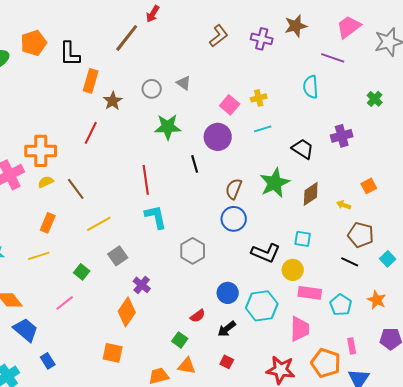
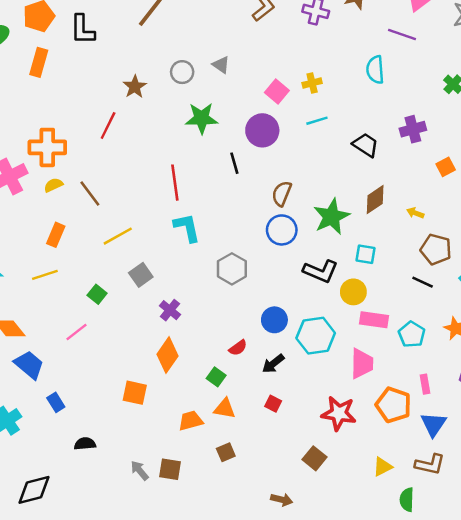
orange rectangle: (91, 81) -> (39, 62), moved
green star: (275, 183) -> (332, 217), moved
orange square: (369, 186) -> (446, 167), moved
orange diamond: (127, 312) -> (168, 355), moved

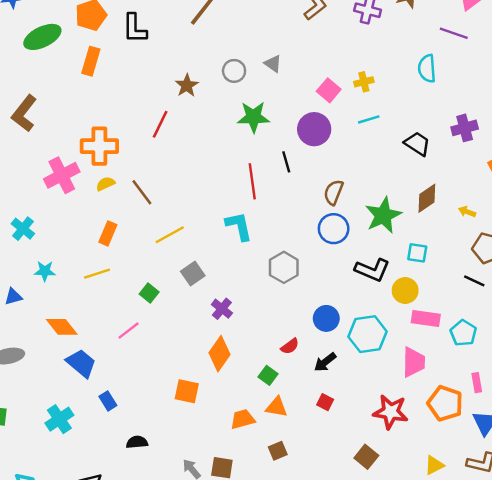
red line: (175, 183) -> (252, 181), moved

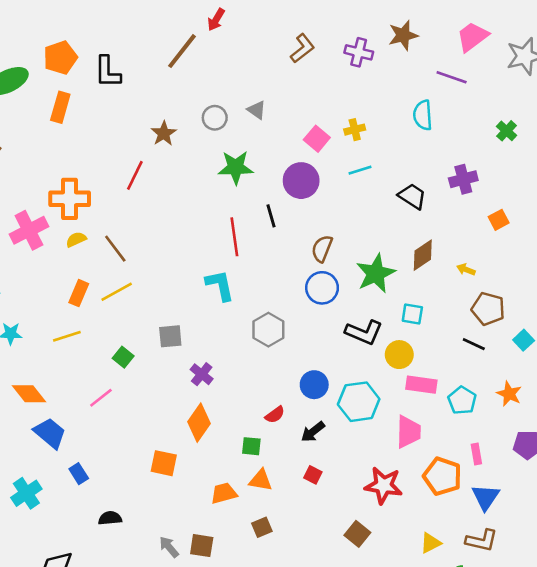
yellow line: (170, 235) -> (117, 292), moved
gray square: (193, 274) -> (170, 336), turned 30
green square: (268, 375) -> (251, 446), turned -30

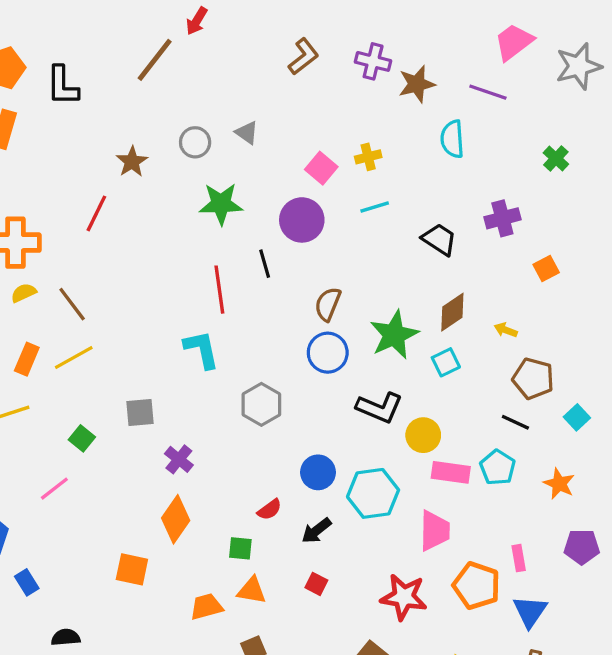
brown star: (403, 35) -> (417, 84), moved
cyan square: (412, 314) -> (446, 362), moved, turned -35
cyan pentagon: (462, 400) -> (498, 467), moved

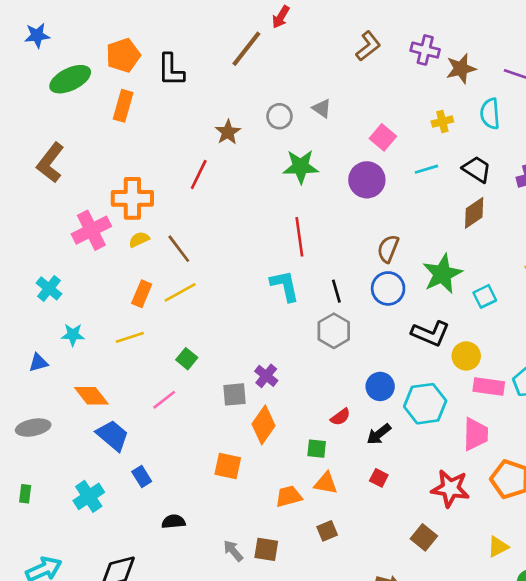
yellow cross: (368, 157) -> (442, 122), moved
black trapezoid: (439, 239) -> (477, 169), moved
black line: (265, 264) -> (336, 291), moved
brown diamond: (452, 312) -> (474, 213), moved
gray square: (140, 412) -> (234, 394), moved

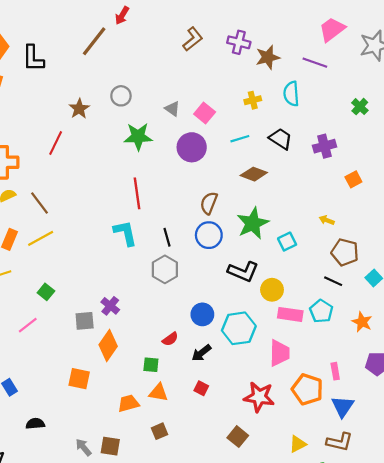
gray triangle: (322, 108) -> (172, 109), moved
brown diamond: (474, 213) -> (254, 174), moved, turned 55

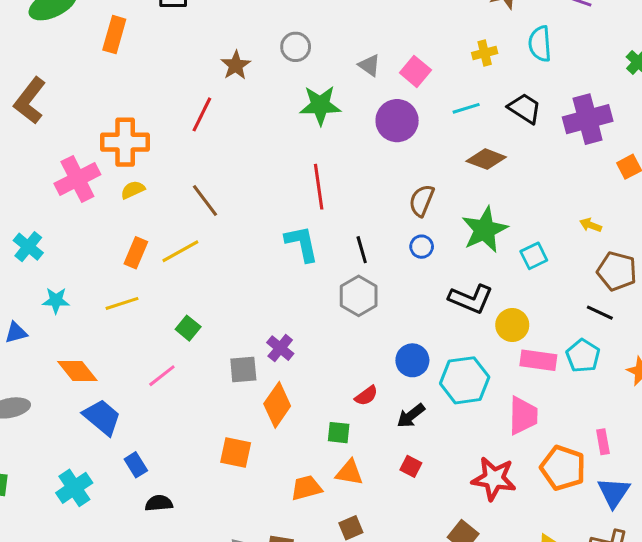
purple cross: (325, 146) -> (588, 119), size x1.4
brown line: (40, 203) -> (205, 201), moved
blue circle: (209, 235) -> (422, 247), size x0.6
black semicircle: (35, 424) -> (159, 503), moved

